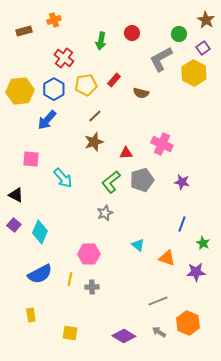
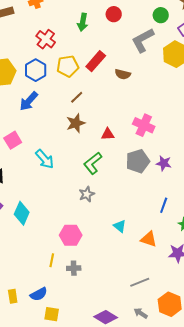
red rectangle: (114, 80) -> (96, 61), size x1.5
pink square: (31, 159) -> (13, 140), turned -36
gray pentagon: (142, 180) -> (138, 161), moved
blue semicircle: (40, 274) -> (39, 294), moved, size x0.7

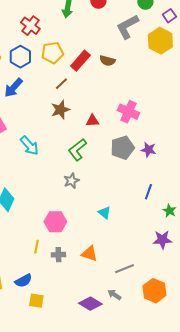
red rectangle: (96, 61) -> (80, 61), moved
orange triangle: (149, 239) -> (89, 254), moved
gray arrow: (141, 313) -> (114, 295), moved

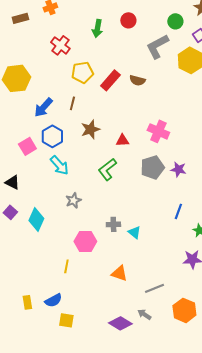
blue hexagon: (20, 57) -> (52, 136), moved
brown line: (61, 84) -> (72, 103), moved, turned -32
gray star: (71, 181) -> (73, 200), moved
gray cross: (58, 255) -> (113, 224), moved

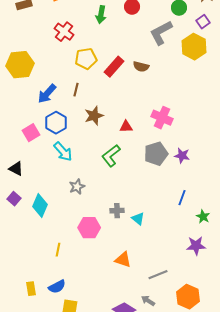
yellow line: (66, 266) -> (58, 250), moved

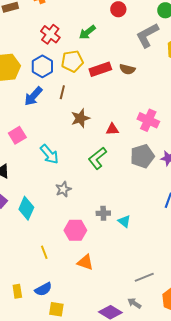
green arrow: (101, 15) -> (87, 32), moved, turned 42
red rectangle: (114, 67) -> (100, 69), turned 30
blue hexagon: (56, 123) -> (42, 66), moved
yellow line: (58, 250) -> (44, 252), turned -32
orange triangle: (123, 260) -> (85, 262), moved

